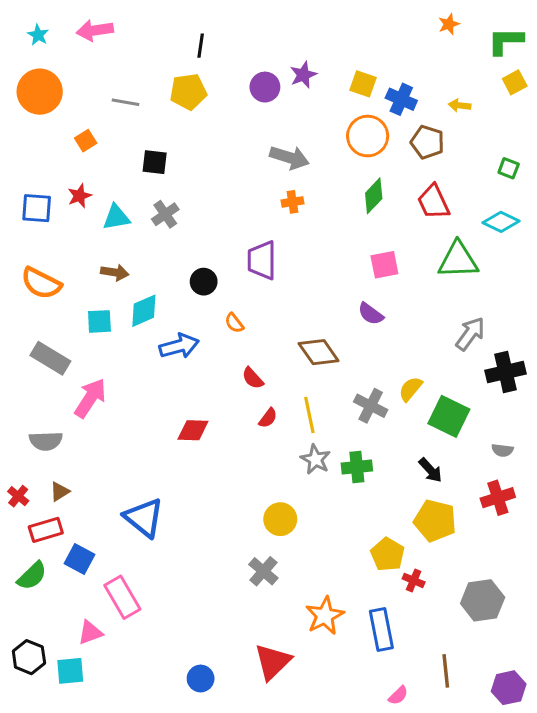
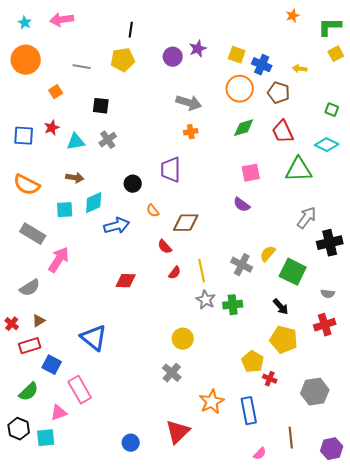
green diamond: (374, 196) -> (244, 128), turned 30
brown diamond: (319, 352) -> (186, 223), moved, turned -56
gray semicircle: (46, 441) -> (30, 288), turned -30
green semicircle: (32, 576) -> (29, 392), moved

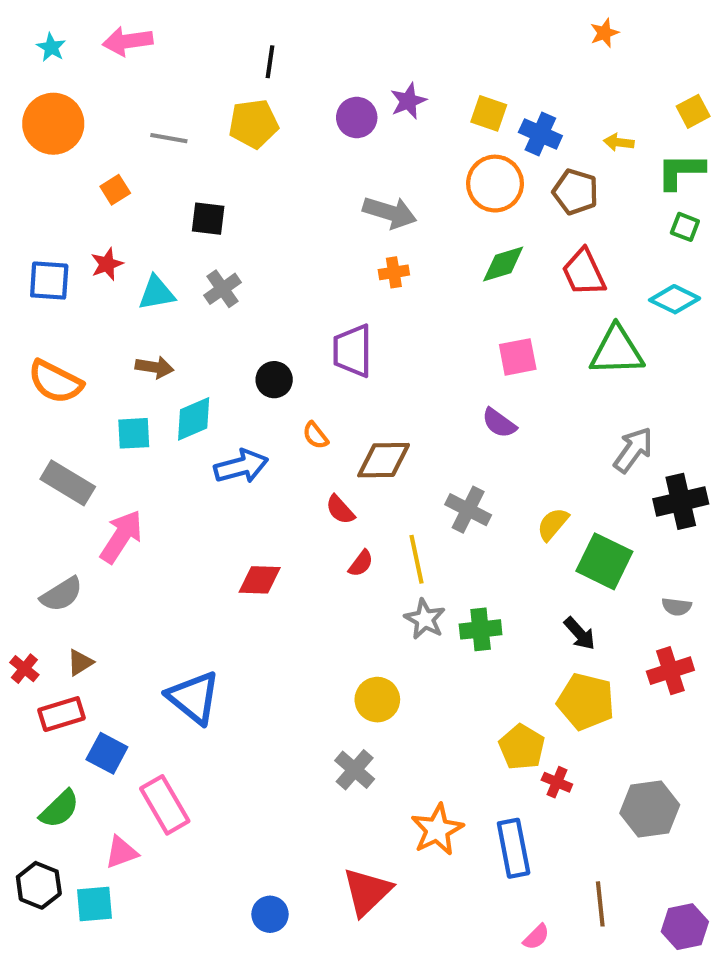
green L-shape: (330, 27) -> (681, 171), moved
gray cross: (242, 265) -> (468, 510), moved

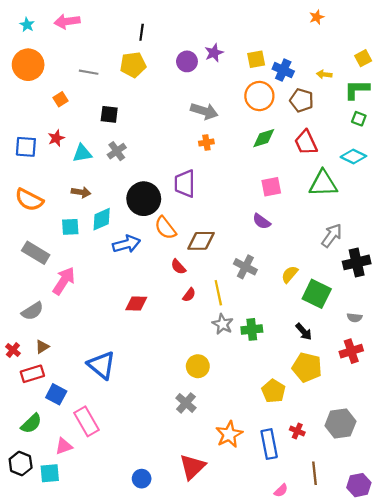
yellow square: (489, 113) -> (256, 59), turned -30
black circle: (274, 380) -> (144, 199), size x1.8
orange semicircle: (315, 435) -> (165, 228), size x1.6
red cross: (557, 782) -> (297, 431), moved

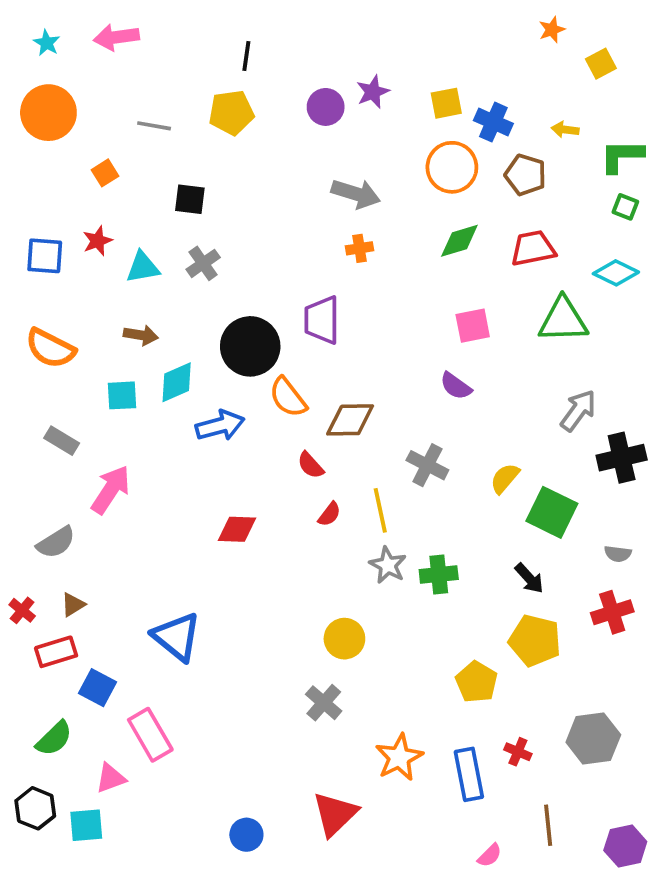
yellow square: (363, 58) -> (601, 64), moved
red trapezoid: (306, 142) -> (533, 248), turned 104
gray rectangle: (36, 253) -> (62, 441), size x0.7

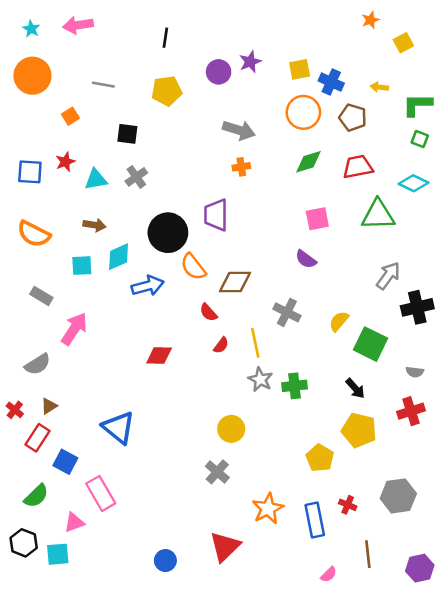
yellow pentagon: (231, 113) -> (167, 91), moved
red rectangle: (56, 652) -> (38, 438), turned -40

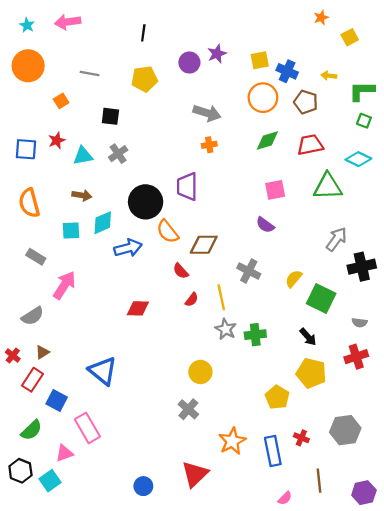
orange semicircle: (34, 234) -> (29, 203), turned 48
cyan square: (58, 554) -> (50, 481), turned -30

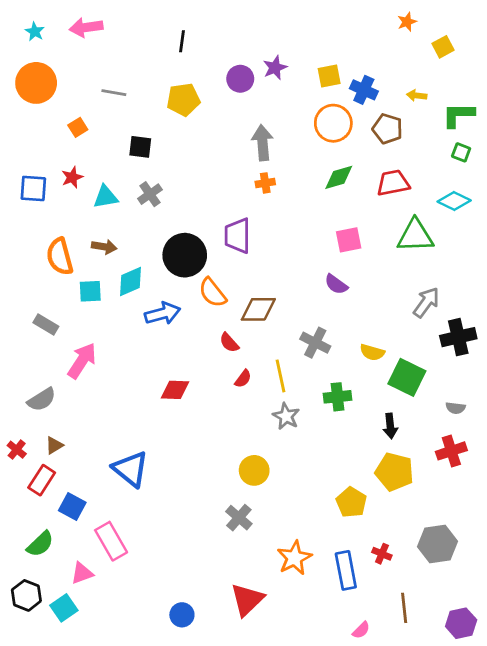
gray arrow: (207, 113) -> (262, 143), turned -112
orange semicircle: (29, 203) -> (60, 257), moved
yellow semicircle: (294, 279) -> (372, 352), turned -114
green cross: (255, 335) -> (337, 397), moved
black arrow: (308, 337) -> (390, 426), turned 36

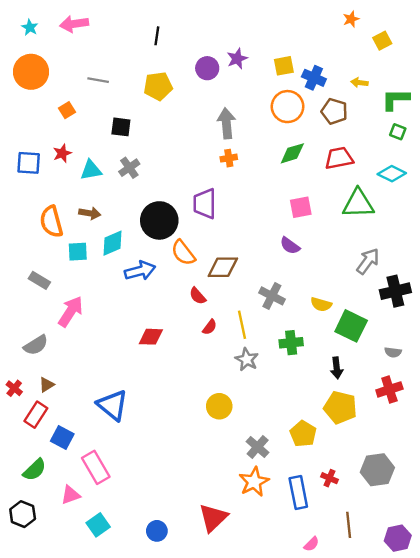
gray cross: (239, 518) -> (258, 447), moved
cyan square: (64, 608) -> (98, 525), moved

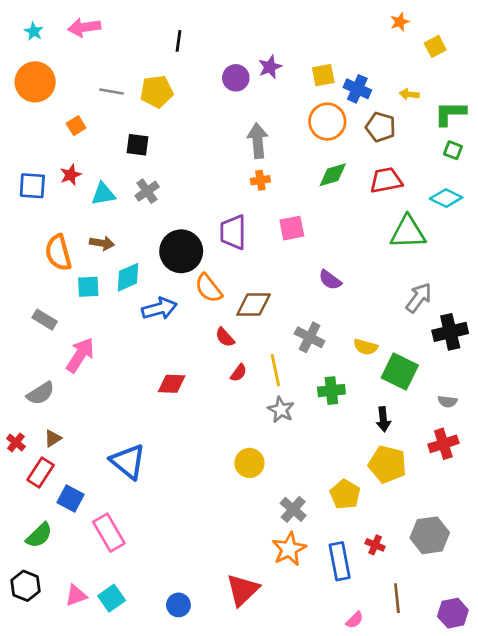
yellow pentagon: (158, 86) -> (157, 92), moved
pink square: (301, 207) -> (292, 228), moved
pink triangle: (71, 495) -> (76, 595), moved

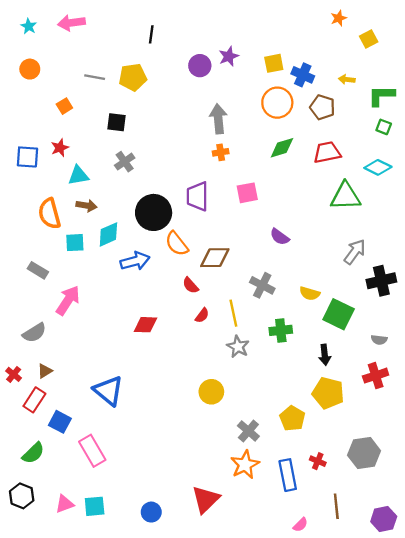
orange circle: (35, 82) -> (30, 69), size x0.6
cyan triangle: (103, 194) -> (78, 175), moved
cyan square: (112, 598) -> (95, 506), turned 30

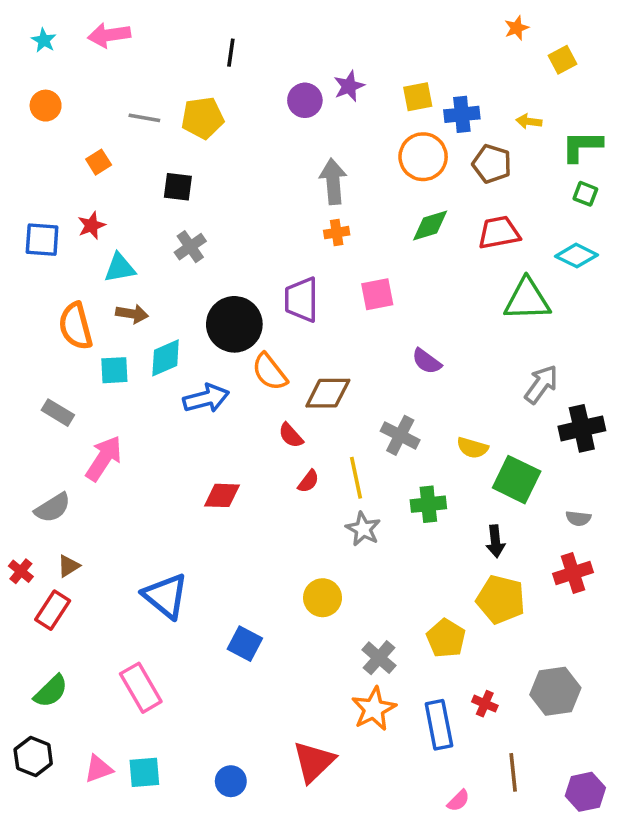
blue cross: (303, 75) -> (462, 114), turned -30
blue square: (60, 422) -> (245, 644), moved

